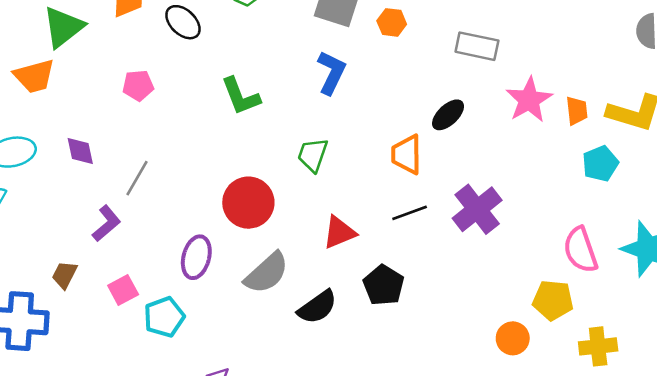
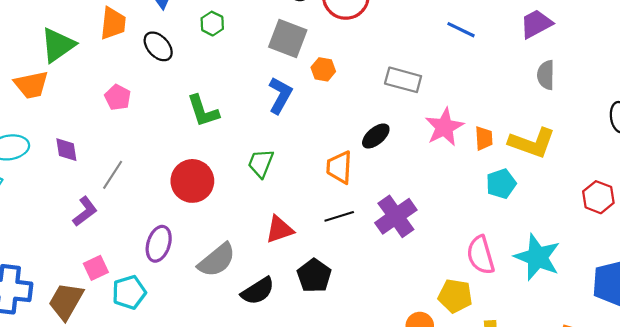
orange hexagon: (392, 22) -> (323, 69), moved
pink pentagon: (138, 85) -> (118, 97), turned 30
red circle: (248, 203) -> (192, 181), moved
brown trapezoid: (65, 275) -> (66, 301), moved, size x1.6

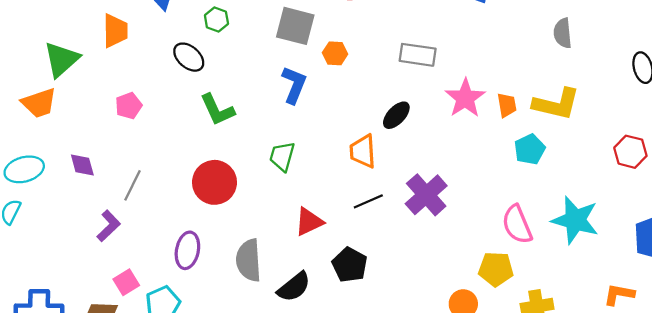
black ellipse: (158, 46) -> (189, 57), moved
pink pentagon: (118, 97) -> (129, 106), turned 30
gray semicircle: (217, 260) -> (249, 260), turned 132

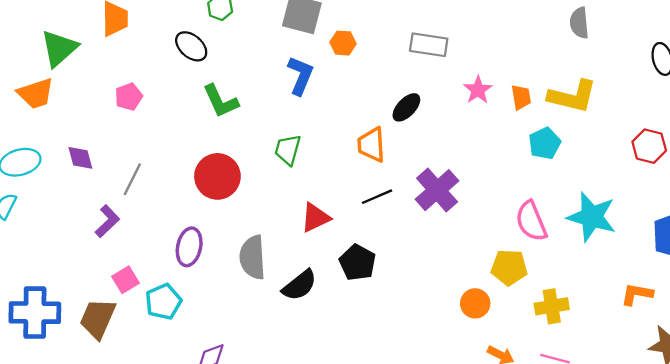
pink star: (465, 98) -> (478, 90), size x0.7

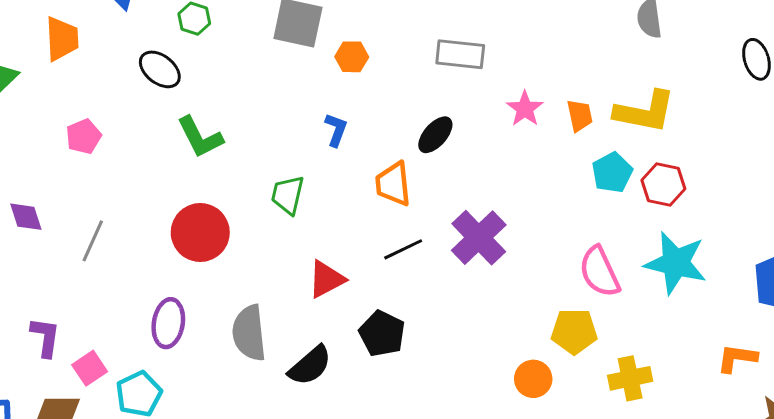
blue L-shape: (300, 75) -> (336, 130), moved, size x0.7
red hexagon: (649, 146) -> (663, 184), moved
purple L-shape: (107, 221) -> (45, 337), moved, turned -36

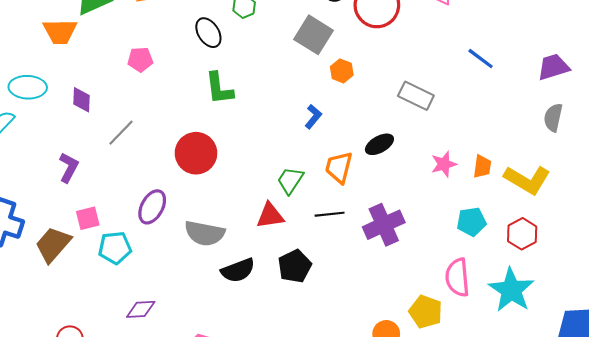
pink star: (525, 109) -> (444, 164), moved
cyan pentagon: (612, 173) -> (471, 222), moved
green trapezoid: (288, 195) -> (290, 180), moved
gray semicircle: (249, 333) -> (205, 233), turned -93
purple L-shape: (45, 337) -> (69, 168), moved

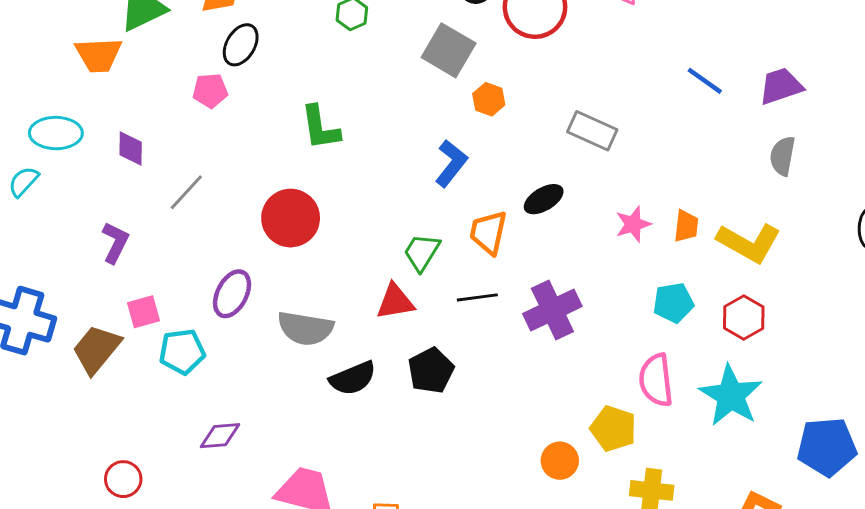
black ellipse: (208, 33) -> (241, 45), moved, turned 64
blue line: (481, 59) -> (705, 81), moved
blue L-shape: (313, 117) -> (451, 163), size x1.4

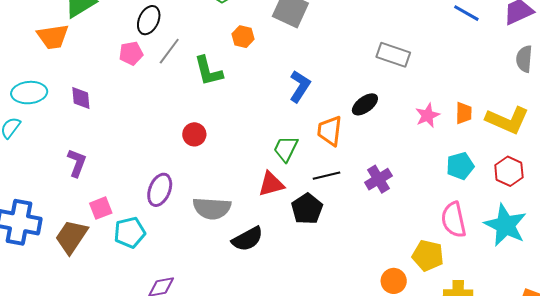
orange hexagon: (489, 99) -> (243, 37), moved
gray line: (186, 192) -> (169, 51), moved
red circle: (291, 218) -> (194, 134), size x0.6
purple cross: (552, 310) -> (378, 179), size x0.7
black pentagon: (431, 371) -> (307, 209), moved

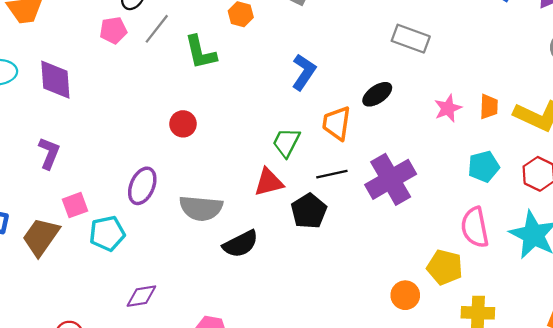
purple diamond: (81, 98) -> (55, 80), size x1.5
purple cross: (378, 179) -> (391, 179), size x1.6

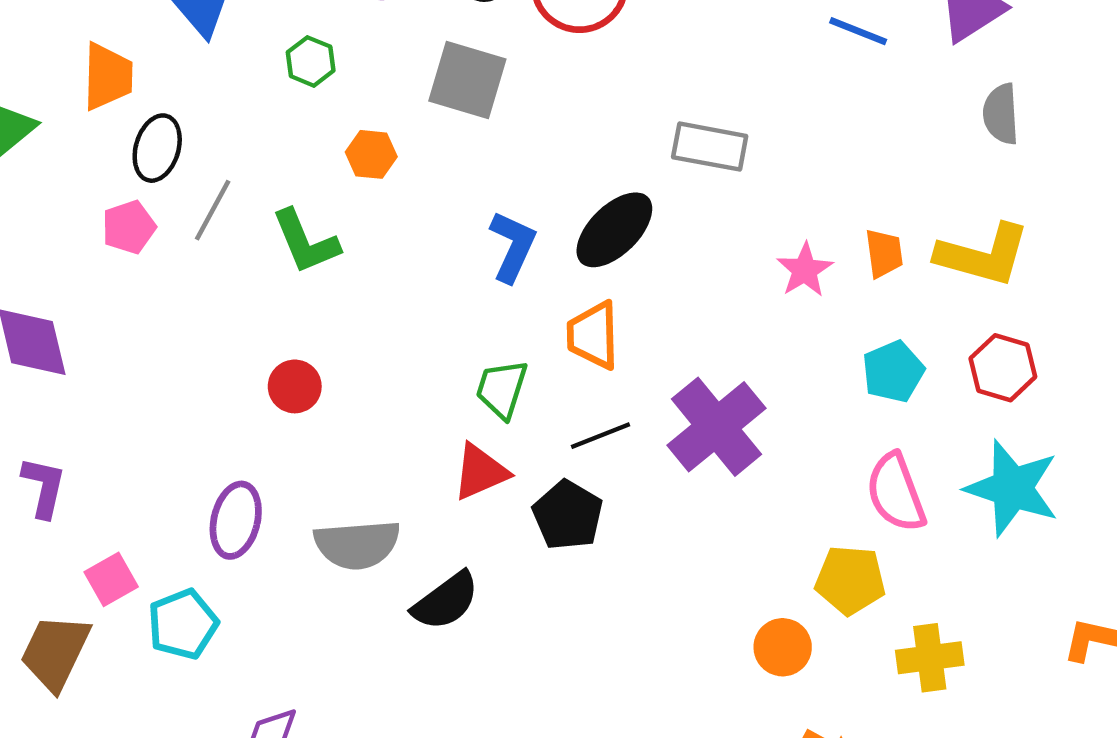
black ellipse: (377, 94) -> (614, 230), moved, size x1.4

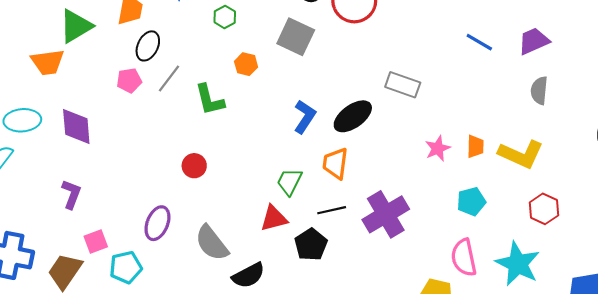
red hexagon: (1003, 368) -> (544, 209), moved
gray semicircle: (357, 544) -> (212, 243), turned 48

